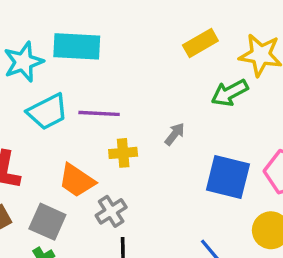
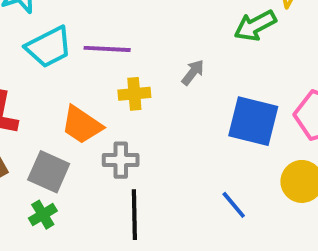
gray cross: (111, 211) -> (121, 160), turned 32

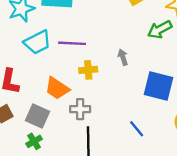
gray arrow: (193, 72) -> (123, 57), turned -56
blue line: (234, 205) -> (137, 129), moved

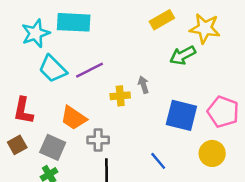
cyan trapezoid: (37, 42) -> (53, 69), turned 72
purple line: (72, 43) -> (90, 70), turned -30
yellow cross: (88, 70) -> (120, 96), moved

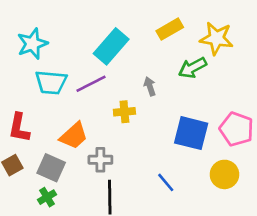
cyan rectangle: (74, 22) -> (111, 46), moved, turned -52
cyan trapezoid: (53, 69) -> (51, 82), turned -40
gray arrow: (143, 85) -> (150, 86), moved
orange trapezoid: (74, 118) -> (74, 136), turned -76

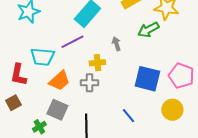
cyan trapezoid: (51, 82) -> (42, 57), moved
gray cross: (100, 160) -> (89, 83), moved
gray square: (51, 168) -> (57, 110), moved

